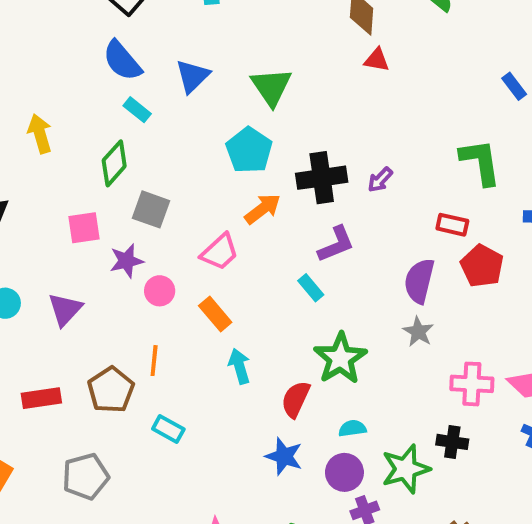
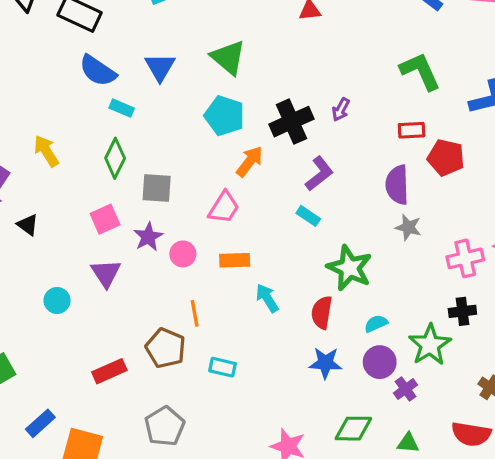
purple triangle: (65, 309) -> (106, 273), moved
orange rectangle: (215, 314) -> (235, 260), turned -36

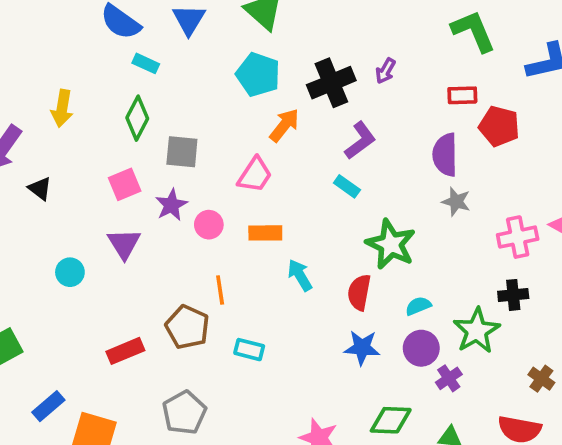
yellow arrow: (46, 151) -> (62, 108), turned -140

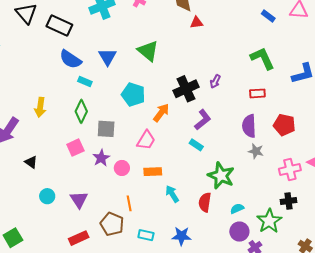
cyan pentagon: (258, 75) -> (133, 95), moved
red pentagon: (499, 126) -> (284, 125), moved
black triangle: (40, 189) -> (31, 162), moved
purple triangle: (124, 244) -> (79, 200), moved
blue star: (362, 348) -> (181, 236), moved

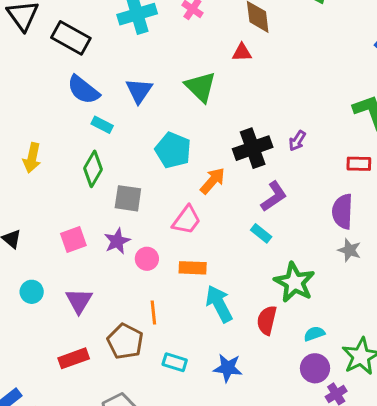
red triangle: (196, 23) -> (242, 52), moved
pink square: (75, 148) -> (73, 239), moved
cyan arrow: (172, 194) -> (219, 304), size x1.4

